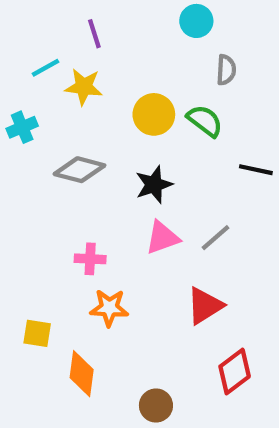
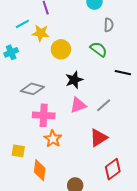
yellow circle: (154, 114) -> (61, 49), moved
gray diamond: (80, 170) -> (32, 89), moved
pink cross: (90, 259) -> (44, 115), size x1.5
orange star: (109, 308) -> (53, 139), turned 30

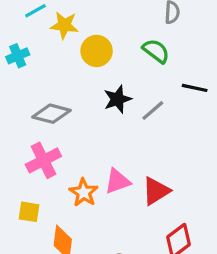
pink triangle: (78, 105) -> (117, 181), moved
gray line: (104, 105) -> (153, 110), moved
pink cross: (44, 115) -> (43, 160), moved, turned -30

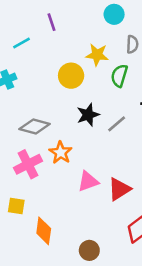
yellow star: (64, 25) -> (97, 55), moved
green semicircle: (156, 51) -> (119, 76), turned -110
orange star: (84, 193) -> (61, 153), moved

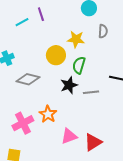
cyan line: (21, 43) -> (22, 22), moved
green semicircle: (119, 76) -> (79, 65), moved
gray line: (117, 124) -> (91, 92), turned 35
gray diamond: (35, 126) -> (28, 79), moved

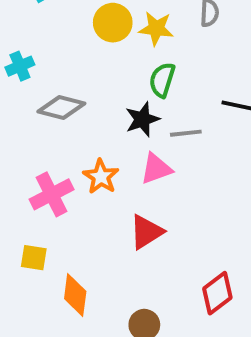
yellow circle: (56, 55) -> (113, 23), moved
pink triangle: (69, 136) -> (156, 169), moved
red triangle: (93, 142) -> (146, 232), moved

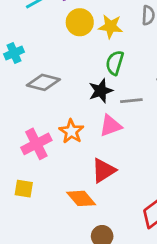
orange diamond: (75, 295) -> (81, 198), moved, turned -48

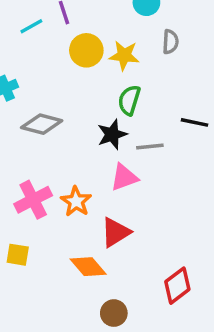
orange star: (71, 131) -> (76, 201), moved

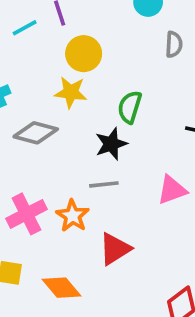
yellow star: (124, 55) -> (71, 92), moved
gray line: (150, 146) -> (104, 184), moved
pink triangle: (124, 177) -> (172, 190), moved
orange diamond: (88, 267) -> (61, 288), moved

